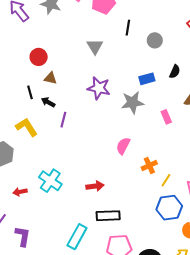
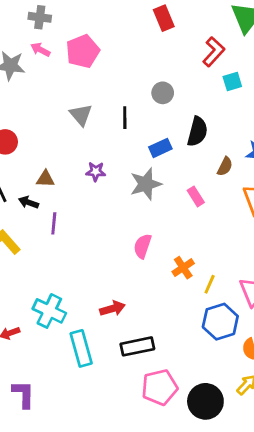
black line: (128, 28) -> (125, 118), moved
black semicircle: (175, 72) -> (197, 132), size x1.5
brown triangle: (50, 78) -> (45, 179), moved
purple star: (99, 88) -> (96, 172), size x0.6
cyan rectangle: (77, 237) -> (81, 348), moved, turned -35

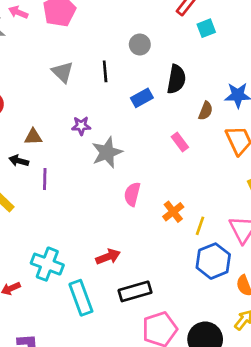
gray star: (146, 184) -> (107, 152), moved

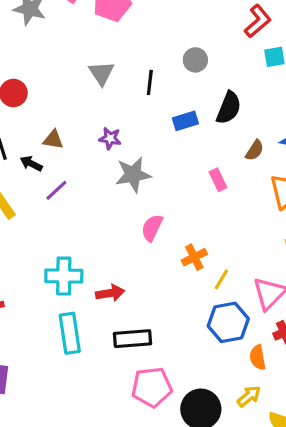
purple line: (45, 179) -> (56, 190), turned 35
cyan cross: (47, 264) -> (64, 276), moved, turned -32

